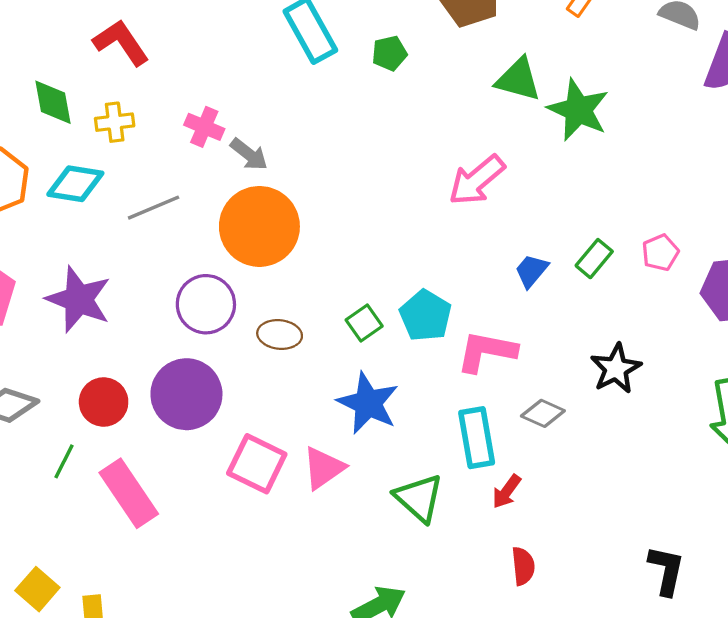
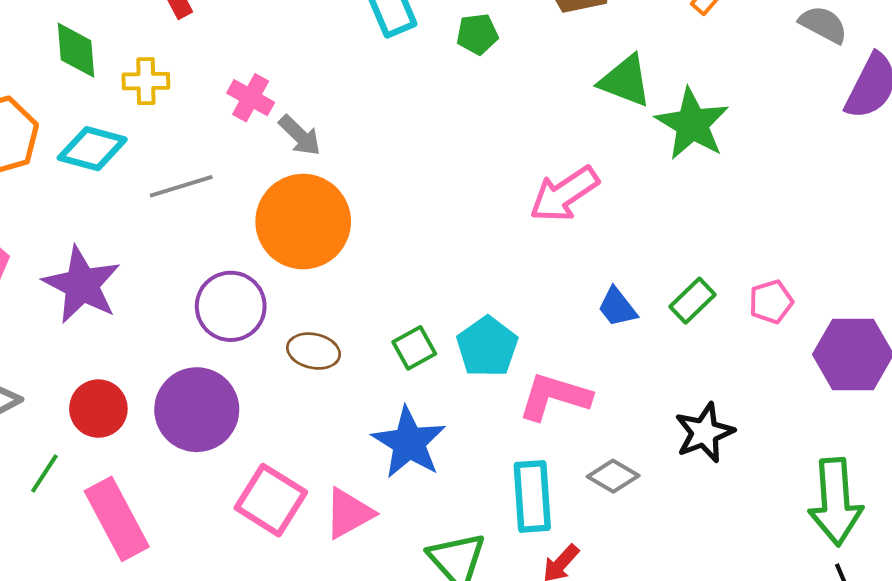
blue trapezoid: (531, 271) -> (617, 307), turned -84

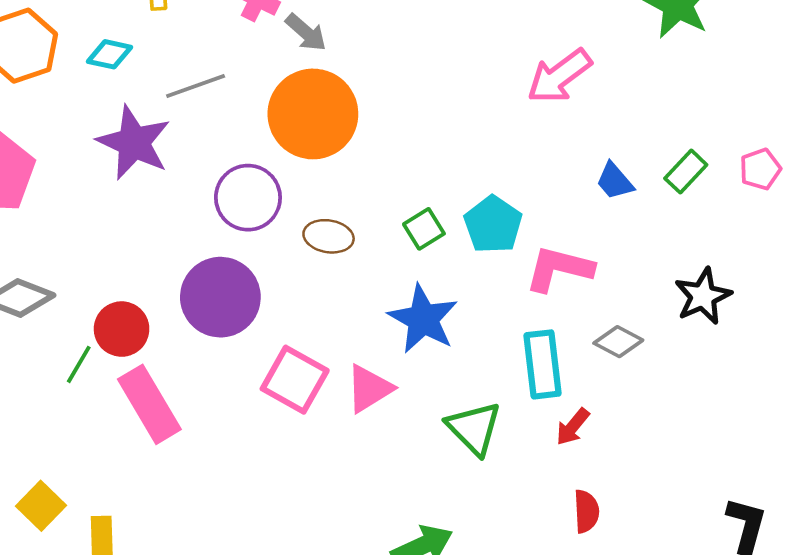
cyan diamond: (92, 149) -> (110, 54), size x0.7
purple star: (82, 285) -> (134, 143), moved
red circle: (98, 409) -> (122, 329), moved

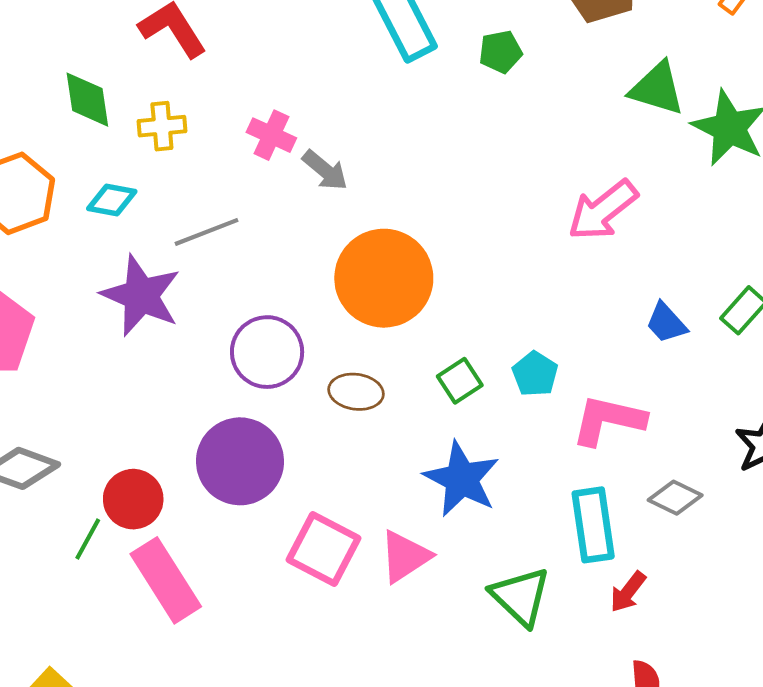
orange circle: (313, 114) -> (384, 278), moved
cyan pentagon: (493, 225) -> (535, 374), size x0.7

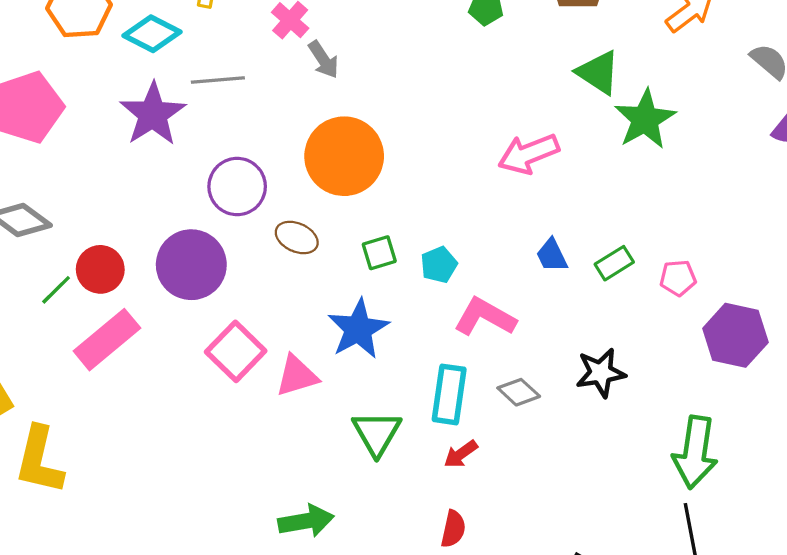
cyan diamond: (112, 200) -> (152, 34), size x1.4
pink rectangle: (166, 580) -> (107, 340), turned 66

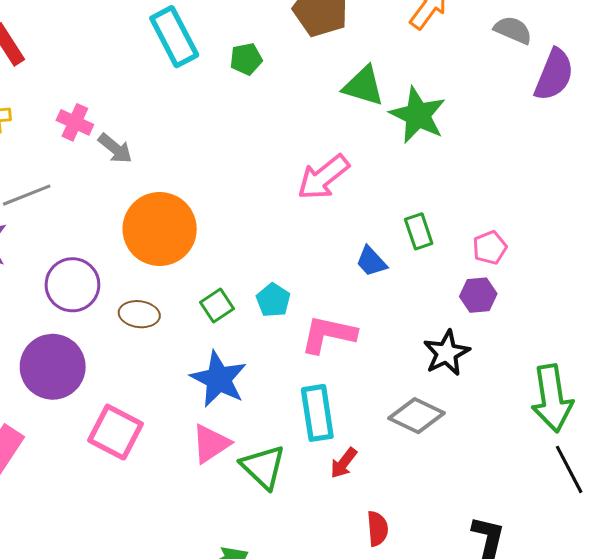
green rectangle: (614, 263) -> (419, 231), moved, turned -60
purple hexagon: (735, 335) -> (478, 295), moved, size x0.6
pink triangle: (297, 376) -> (211, 444), moved
gray diamond: (519, 392) -> (416, 416), moved, size x1.4
red semicircle: (453, 529) -> (377, 529), moved

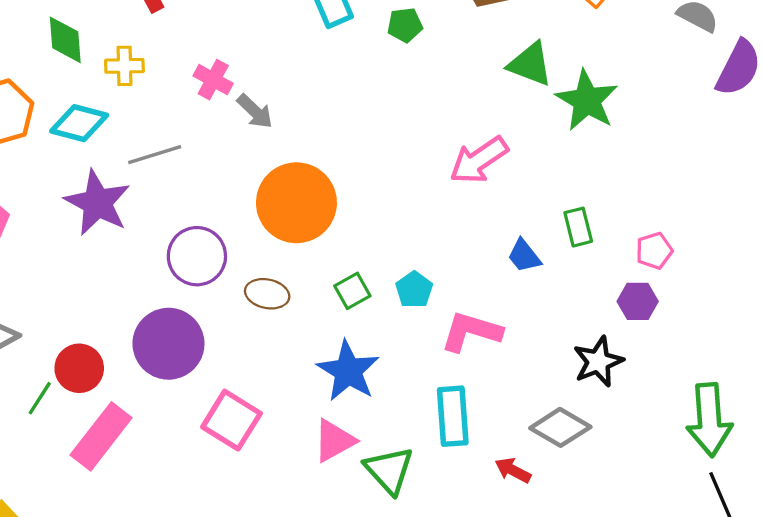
red arrow: (344, 463) -> (513, 470), moved, turned 76

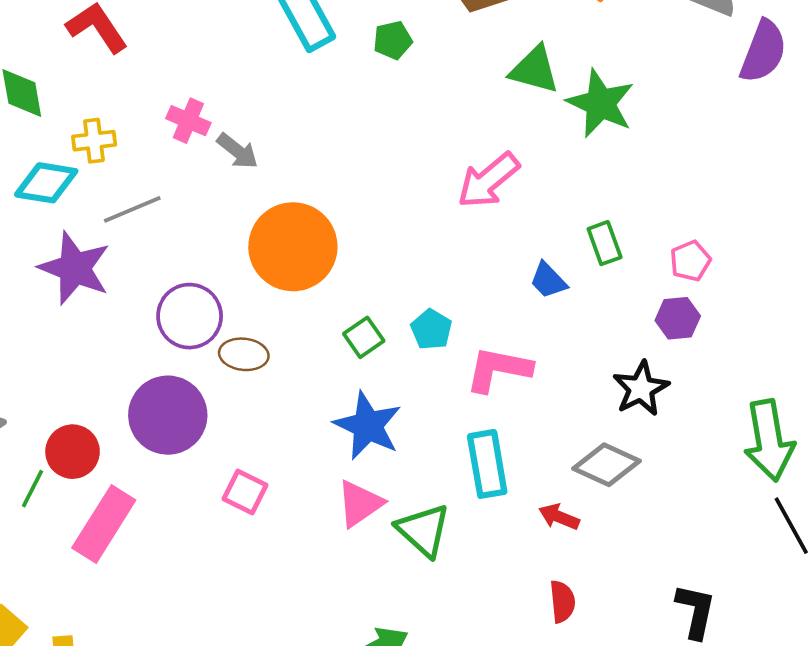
yellow cross: (124, 66) -> (94, 141), moved
brown ellipse: (267, 294) -> (244, 354), moved
pink square: (231, 420) -> (245, 492), size x0.7

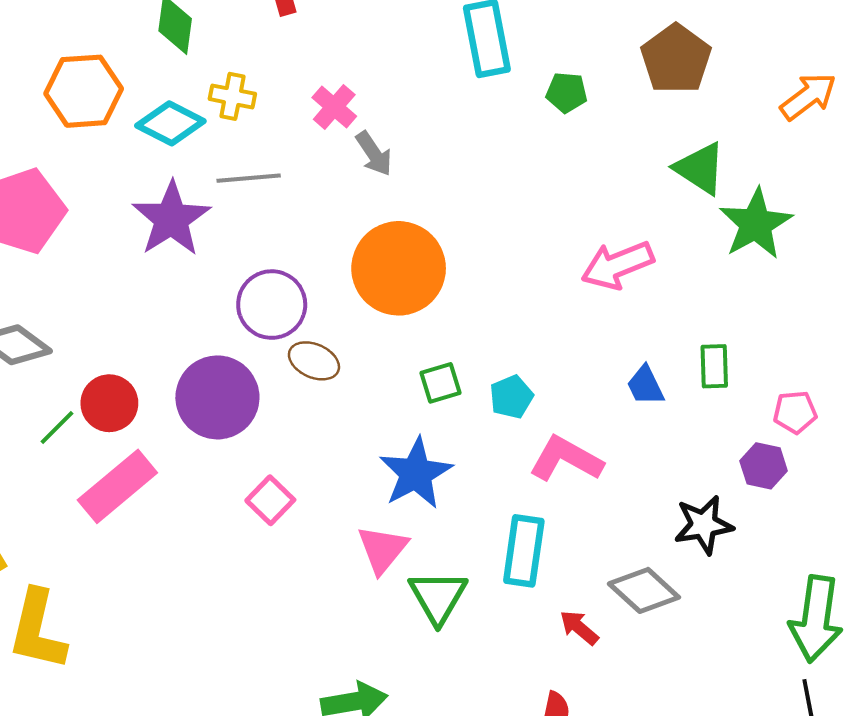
pink triangle: (360, 504) -> (382, 549), turned -34

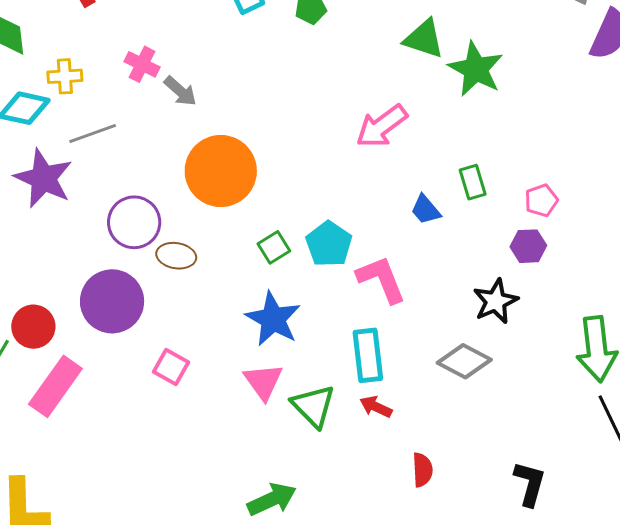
cyan pentagon: (511, 397) -> (329, 244), size x1.4
pink L-shape: (566, 459) -> (381, 279), turned 54
red arrow: (579, 628) -> (376, 407), moved

